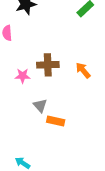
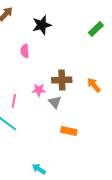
gray triangle: (40, 106) -> (55, 102), moved

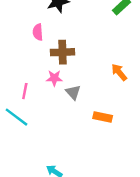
brown cross: (62, 80) -> (63, 52), moved
orange rectangle: (69, 131) -> (103, 117), moved

